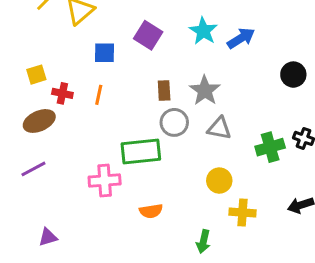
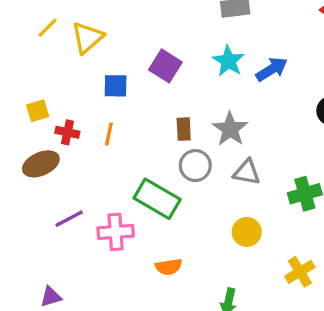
green rectangle: (141, 151) -> (157, 199), turned 36
purple line: (33, 169) -> (69, 219), moved
yellow cross: (243, 212) -> (300, 272), moved, turned -35

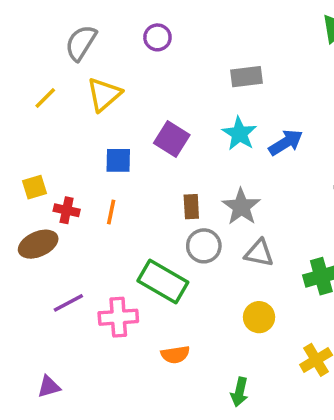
yellow triangle: (87, 38) -> (104, 94), moved

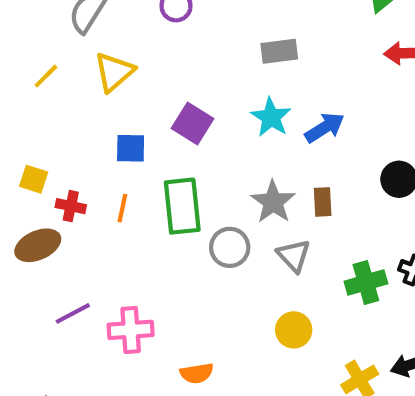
yellow square: (35, 187) -> (34, 179), turned 35
brown rectangle: (191, 207) -> (323, 202), moved
gray triangle: (259, 253) -> (294, 256), turned 36
green rectangle: (163, 282) -> (182, 206), moved, turned 54

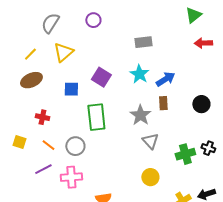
yellow square: (34, 179) -> (19, 142), moved
brown rectangle: (323, 202) -> (163, 103), moved
orange line: (122, 208) -> (48, 145), moved, turned -64
brown ellipse: (38, 245) -> (31, 80), moved
gray circle: (230, 247) -> (75, 146), moved

